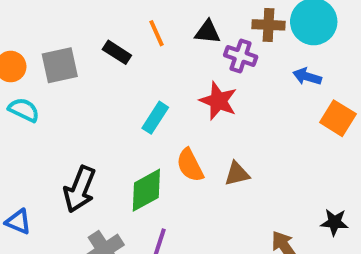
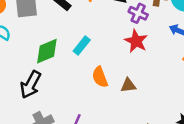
red star: (218, 101) -> (136, 41), moved
green diamond: (146, 190) -> (47, 51), moved

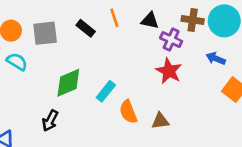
cyan rectangle: (82, 46) -> (106, 91), moved
black arrow: (31, 85) -> (50, 121), size x0.7

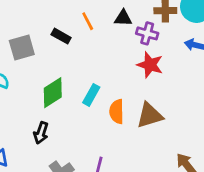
orange semicircle: (128, 112) -> (117, 112), turned 30
brown triangle: (160, 121) -> (150, 115), size x1.5

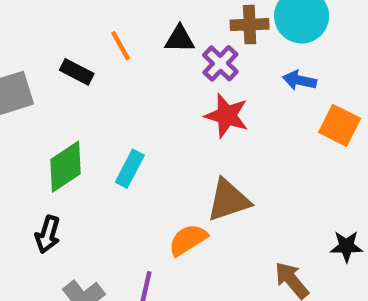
purple cross: (147, 33) -> (220, 63), turned 30
orange semicircle: (117, 112) -> (188, 240), moved, turned 60

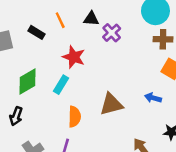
brown cross: (250, 25) -> (163, 39), moved
blue arrow: (300, 80) -> (153, 98), moved
red star: (227, 116) -> (74, 57), moved
orange semicircle: (188, 240) -> (74, 117), moved, turned 120

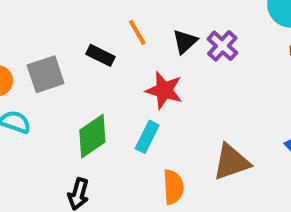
black triangle: (91, 19) -> (185, 42), moved, turned -42

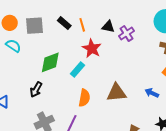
orange line: (137, 32) -> (82, 25), moved
black triangle: (185, 42) -> (108, 27), turned 40

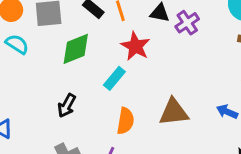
green diamond: (50, 62) -> (76, 49), moved
black arrow: (36, 90) -> (67, 105), moved

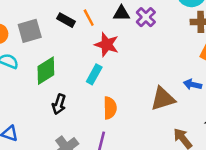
green diamond: (76, 49) -> (46, 71), moved
brown triangle: (174, 112) -> (163, 99), moved

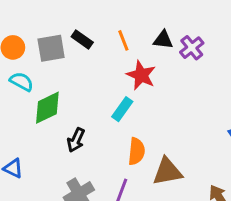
black rectangle: (66, 20) -> (82, 39), moved
green diamond: (46, 71) -> (47, 108), moved
brown triangle: (163, 99) -> (167, 172), moved

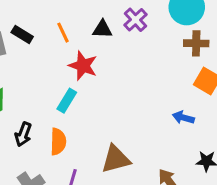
purple cross: (192, 48) -> (135, 20), moved
orange semicircle: (136, 151) -> (58, 142), moved

